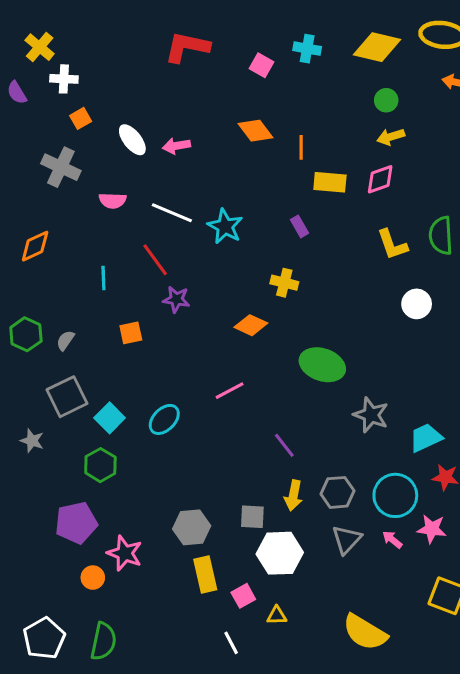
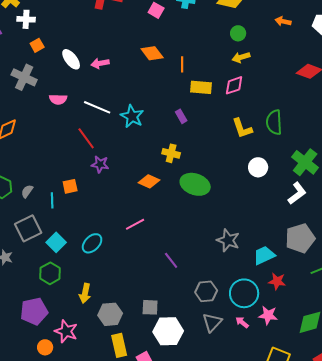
cyan line: (103, 278) -> (52, 200), moved
green ellipse: (322, 365) -> (195, 184), moved
yellow arrow: (293, 495) -> (85, 293), moved

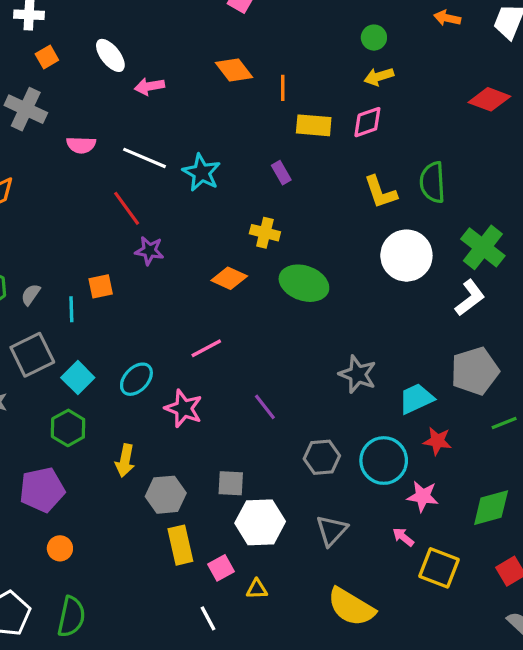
white ellipse: (71, 59) -> (110, 55), moved
white circle: (258, 167) -> (406, 256), size x1.6
gray triangle: (212, 322) -> (332, 530), moved
pink arrow: (242, 322) -> (403, 537), moved
pink star: (66, 331) -> (184, 408), moved

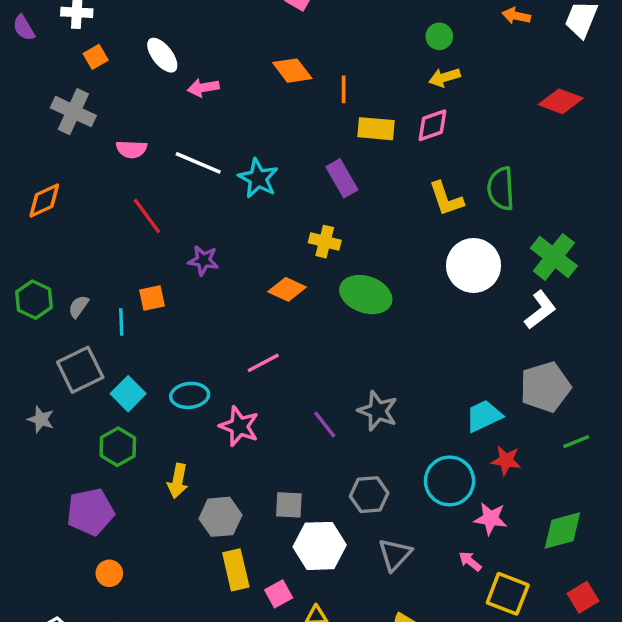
purple rectangle: (281, 173) -> (342, 178), size x1.5
red line: (127, 208) -> (147, 216), moved
gray star: (358, 374) -> (378, 411), moved
cyan ellipse: (136, 379) -> (190, 395), turned 40
gray hexagon: (322, 457) -> (369, 495), moved

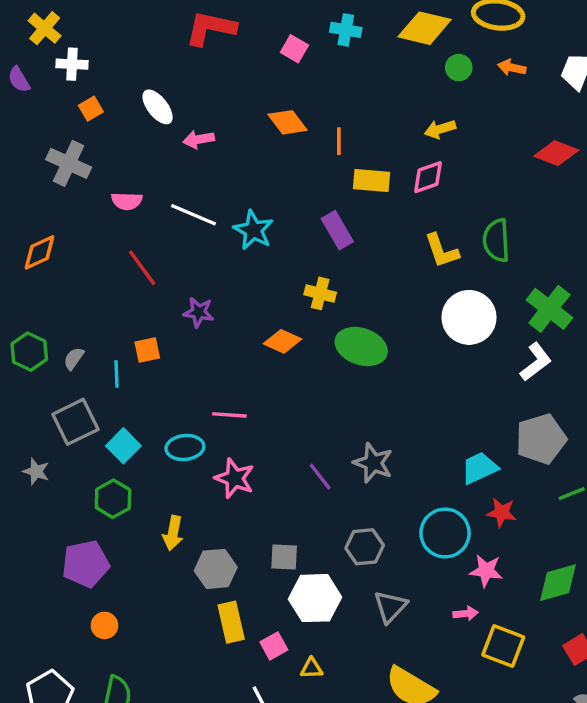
green circle: (439, 36) -> (459, 68), moved
pink line: (263, 363) -> (229, 415), moved, turned 32
pink arrow: (470, 561) -> (466, 613), turned 135

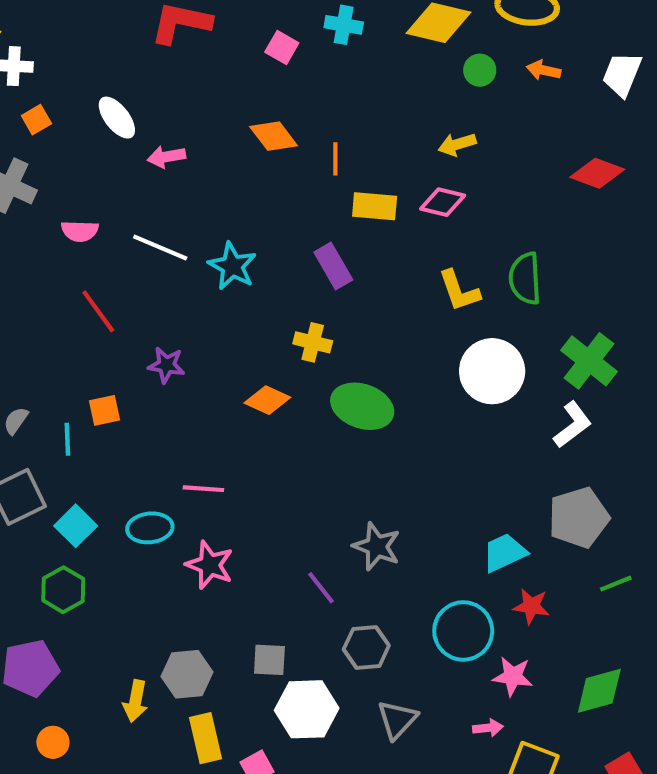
pink diamond: (428, 177) -> (443, 202), turned 33
purple line: (320, 477) -> (321, 588), moved
yellow arrow: (173, 533) -> (135, 701), moved

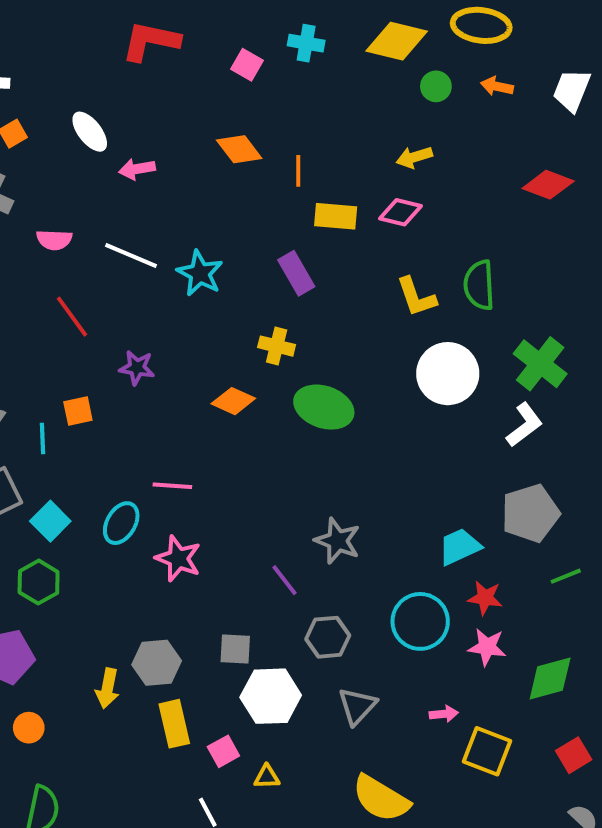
cyan ellipse: (150, 528) -> (121, 523), turned -54
pink star: (513, 676) -> (487, 647), moved

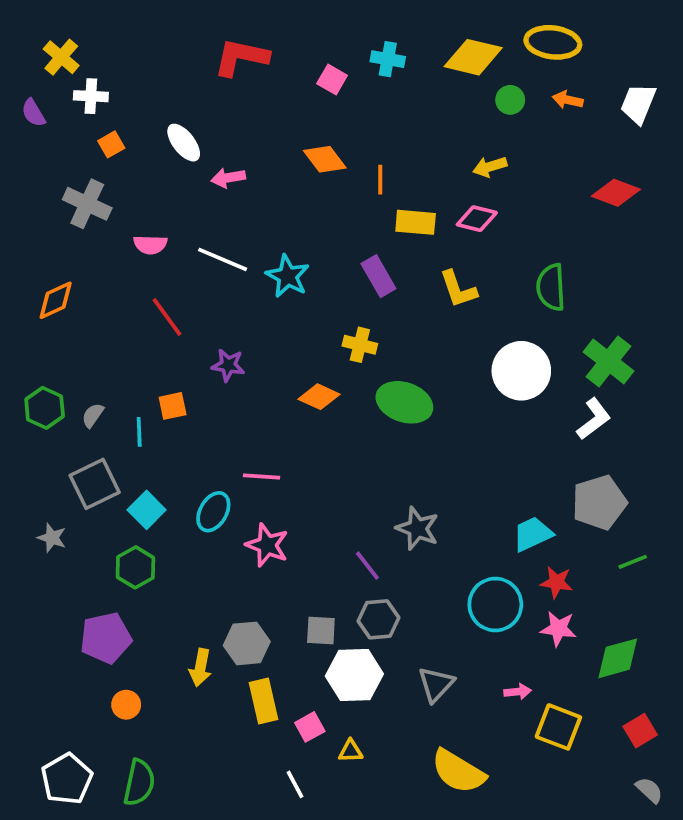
yellow L-shape: (416, 297) -> (458, 289), moved
gray hexagon: (328, 637) -> (378, 619), moved

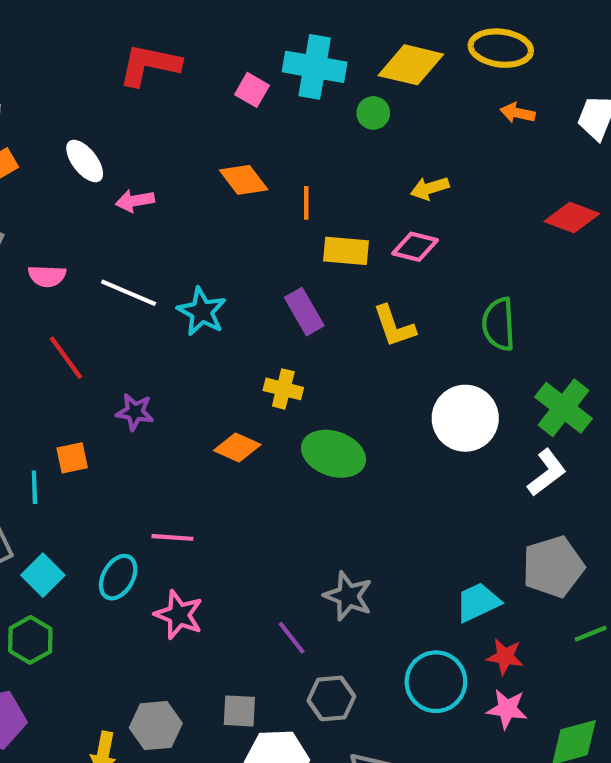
cyan cross: (388, 59) -> (315, 67), size x1.6
green circle: (510, 100) -> (373, 113), moved
gray hexagon: (378, 619) -> (331, 698), moved

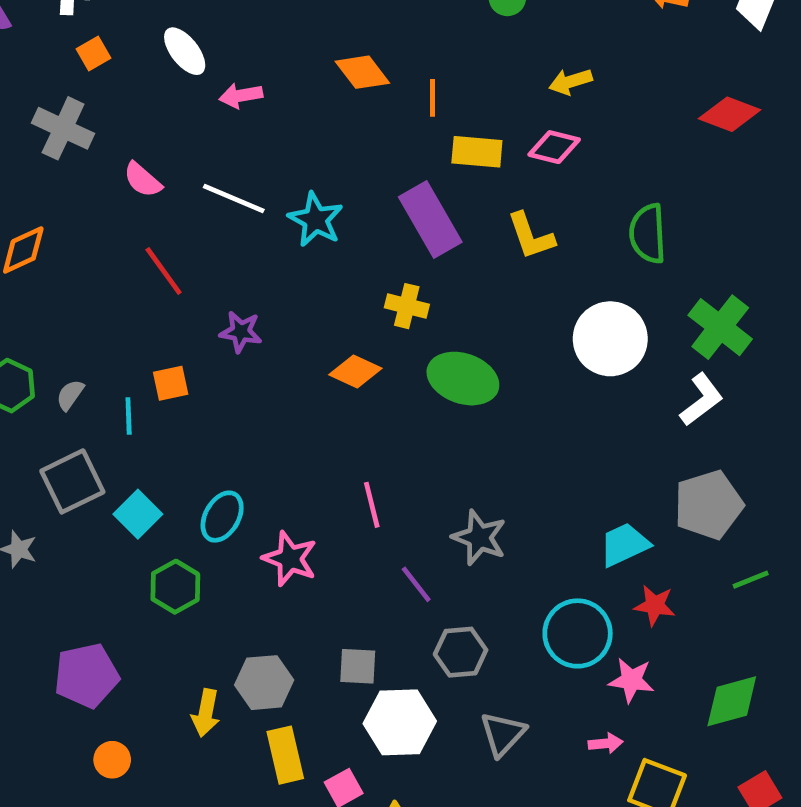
pink semicircle: (47, 276) -> (143, 180), turned 39
purple rectangle: (304, 312) -> (430, 220), size x1.4
pink line: (172, 537) -> (372, 505), moved, turned 72
green hexagon: (30, 640) -> (175, 587), moved
pink star: (507, 709) -> (631, 680), moved

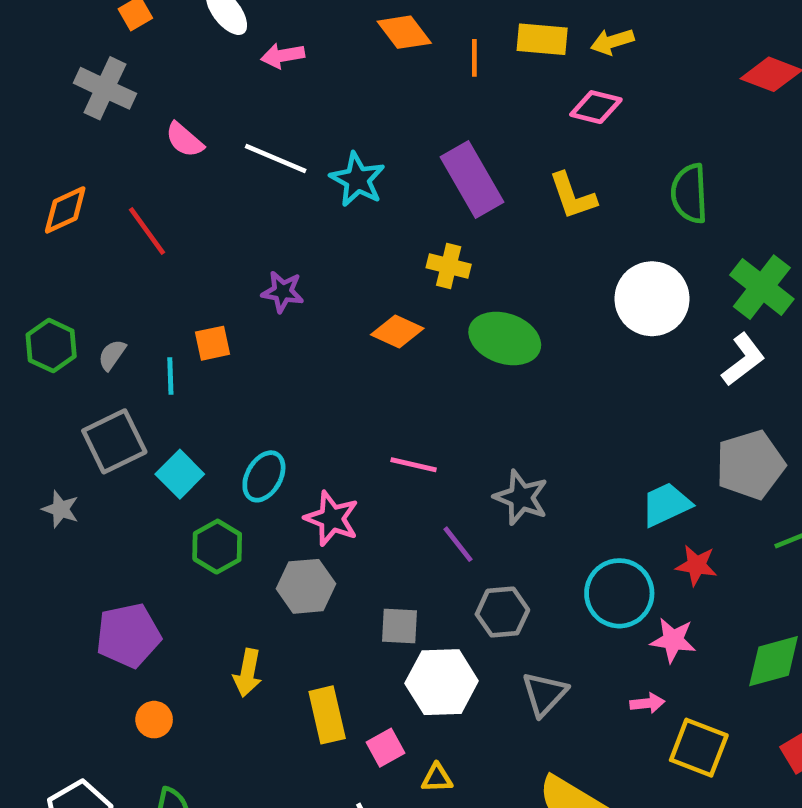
yellow rectangle: (477, 152) -> (542, 39), moved
red line: (164, 271) -> (147, 231), moved
pink line: (372, 505) -> (414, 465), turned -63
gray hexagon: (264, 683) -> (306, 586), moved

